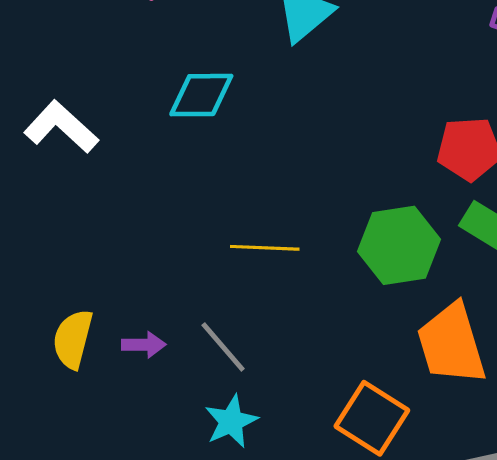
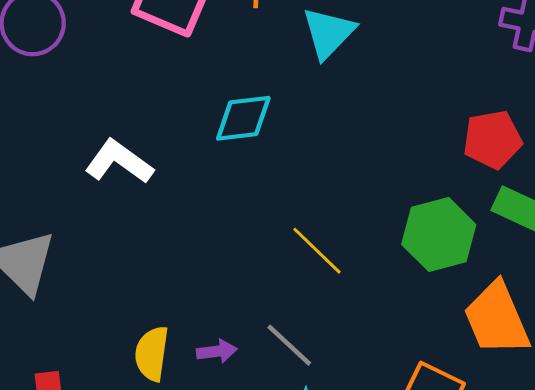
yellow line: (265, 248) -> (317, 251), turned 48

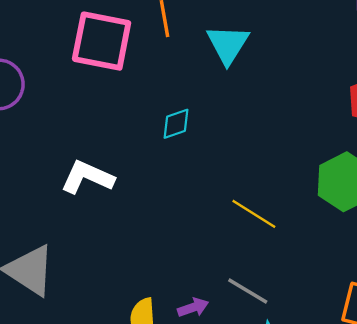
cyan diamond: (243, 118) -> (176, 124), size x0.7

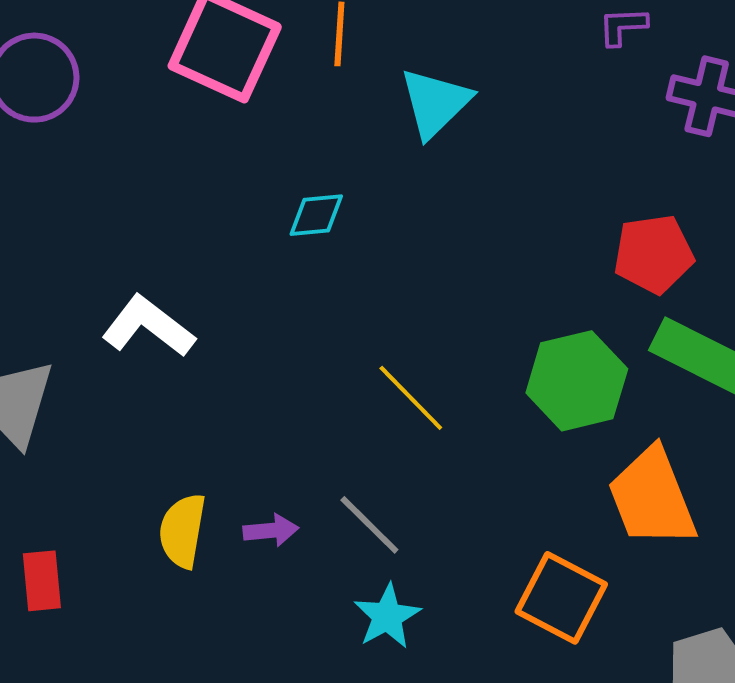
white L-shape: (87, 177) -> (148, 326), moved

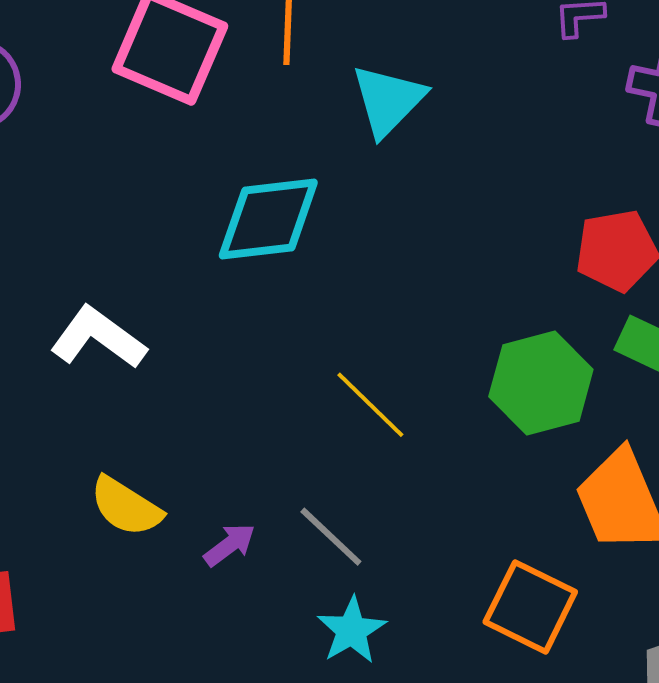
cyan diamond: (316, 215) -> (268, 219), size x1.8
purple arrow: (271, 530) -> (230, 545), turned -30
yellow semicircle: (182, 531) -> (126, 507), moved, turned -66

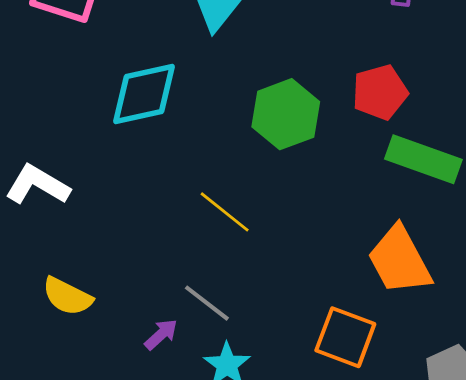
green hexagon: (541, 383) -> (286, 114), moved
purple arrow: (230, 545) -> (161, 334), moved

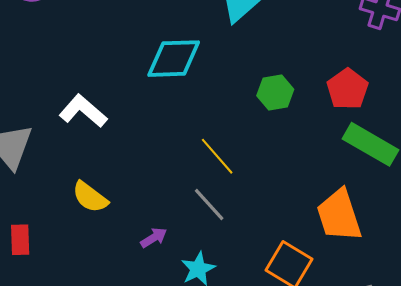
red pentagon: (380, 92) -> (347, 89), turned -30
green hexagon: (286, 114) -> (275, 93), size x0.7
gray line: (207, 303) -> (209, 204), moved

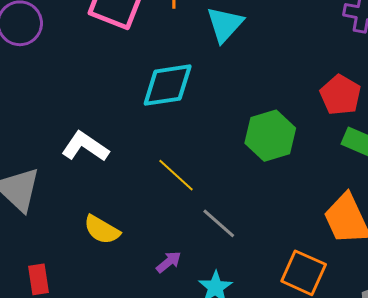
green hexagon: (275, 93) -> (270, 136), moved, size x1.4
yellow line: (217, 156) -> (176, 175), moved

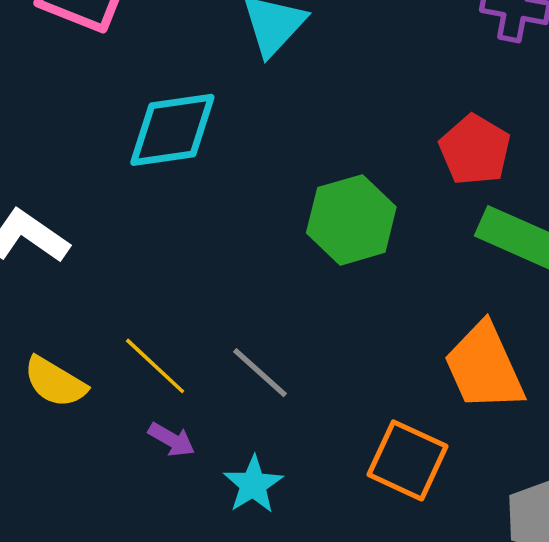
yellow line: (176, 175) -> (155, 366), moved
purple arrow: (169, 262) -> (172, 440), turned 68

